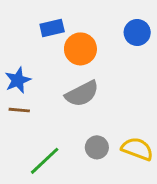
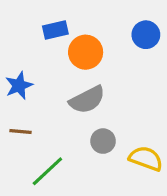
brown line: (19, 110) -> (20, 132), moved
gray circle: (97, 147) -> (103, 141), moved

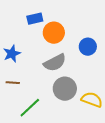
blue circle: (146, 35) -> (88, 47), moved
gray circle: (103, 141) -> (65, 89), size x1.5

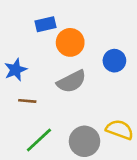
brown line: (13, 83) -> (27, 101), moved
gray circle: (65, 89) -> (85, 141), moved

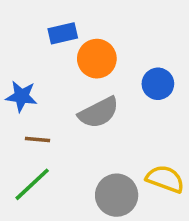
blue star: (16, 70) -> (21, 96), turned 30
green line: (39, 140) -> (32, 184), moved

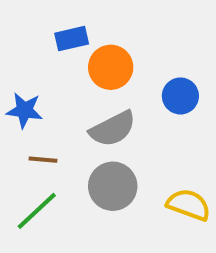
gray circle: (117, 195) -> (113, 186), moved

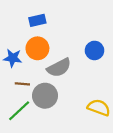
orange circle: (111, 67) -> (37, 48), moved
gray circle: (113, 186) -> (45, 96), moved

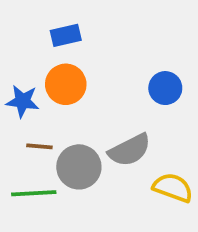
gray semicircle: (59, 68) -> (130, 150), moved
green line: (19, 111) -> (34, 193), turned 40

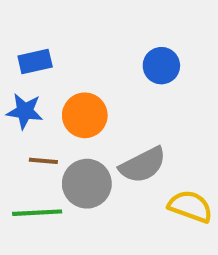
blue rectangle: (66, 35) -> (35, 61), moved
orange circle: (66, 84) -> (85, 115), moved
blue circle: (165, 88) -> (161, 66), moved

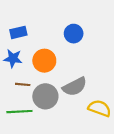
blue circle: (161, 66) -> (74, 34), moved

